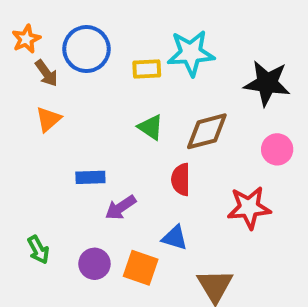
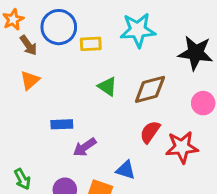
yellow rectangle: (147, 69) -> (91, 44), moved
red semicircle: (181, 179) -> (150, 132), moved, turned 35

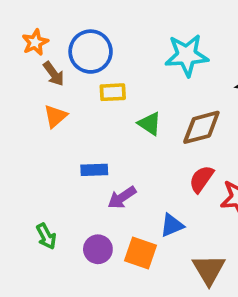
yellow rectangle: (91, 44) -> (113, 92), moved
blue triangle: (126, 170) -> (172, 225), turned -40

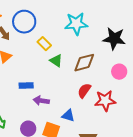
yellow rectangle: (113, 92) -> (44, 44), moved, turned 48
purple arrow: (122, 198) -> (41, 101), turned 42
blue triangle: (172, 225) -> (68, 116), turned 40

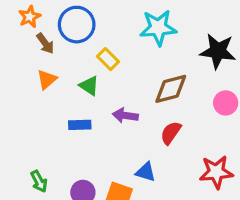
green triangle: (56, 61) -> (89, 86), moved
purple arrow: (41, 101) -> (125, 116), moved
red star: (105, 101) -> (216, 172), moved

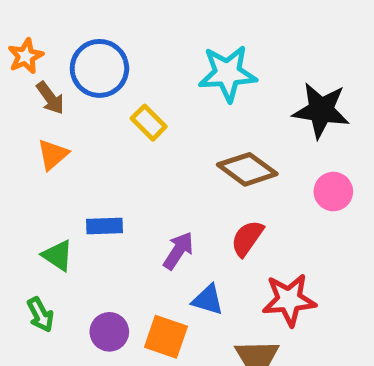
green triangle: (89, 86) -> (58, 256), moved
brown diamond: (171, 89) -> (247, 169), turned 51
purple arrow: (125, 116) -> (178, 251), moved, turned 115
red star: (216, 172) -> (289, 300), moved

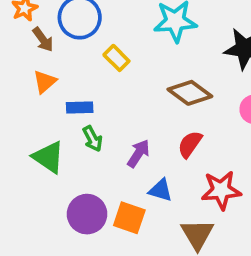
blue rectangle: (104, 226) -> (80, 108), moved
green triangle: (58, 256) -> (48, 157), size x1.4
green arrow: (40, 315) -> (93, 139), moved
purple circle: (109, 332) -> (87, 214), size x1.4

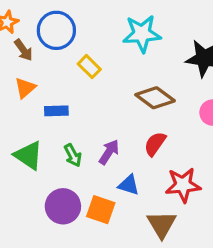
green arrow: (93, 139) -> (73, 155), moved

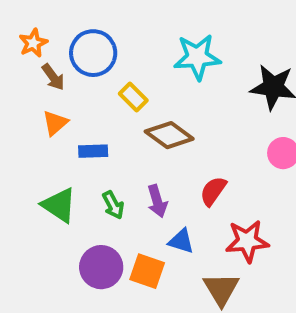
brown diamond: (155, 98) -> (169, 135), moved
purple arrow: (109, 152) -> (157, 201), turned 130

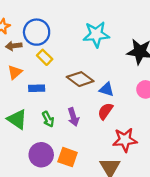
brown arrow: (53, 77) -> (14, 46), turned 119
yellow rectangle: (133, 97) -> (45, 57), moved
blue triangle: (181, 241) -> (107, 89), moved

